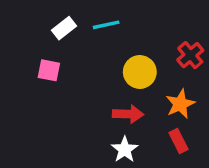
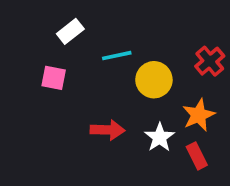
cyan line: (106, 25) -> (117, 56), moved
red arrow: (128, 114) -> (107, 130), moved
white star: (125, 149) -> (160, 137), moved

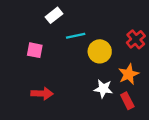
white rectangle: (70, 31) -> (54, 15), moved
red arrow: (107, 130) -> (42, 93), moved
white star: (160, 137) -> (103, 89), turned -30

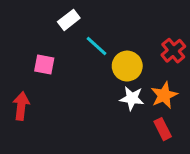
cyan line: (76, 36) -> (96, 46), turned 54
white star: (103, 89) -> (132, 98), moved
red arrow: (42, 93) -> (21, 106), moved, turned -85

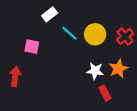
yellow circle: (127, 66) -> (95, 34), moved
red rectangle: (163, 129) -> (105, 93), moved

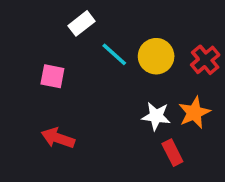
red arrow: (15, 76) -> (58, 138), moved, turned -78

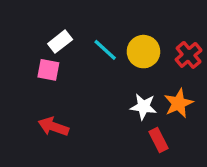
white rectangle: (82, 23) -> (60, 42), moved

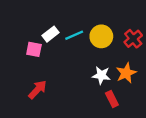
white rectangle: (60, 42) -> (50, 34), moved
cyan line: (105, 50) -> (74, 35), turned -66
red arrow: (53, 127) -> (37, 90), turned 114

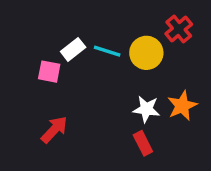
cyan line: (74, 35) -> (107, 51), turned 42
red cross: (133, 39) -> (179, 29), moved
red rectangle: (112, 99) -> (143, 143), moved

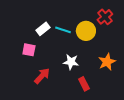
pink square: (49, 72) -> (29, 50), moved
white star: (146, 109) -> (71, 62), moved
red arrow: (54, 130) -> (42, 76), moved

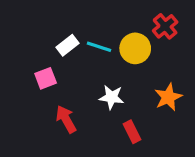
pink square: (29, 50) -> (46, 78), turned -32
red arrow: (42, 76) -> (66, 119), turned -72

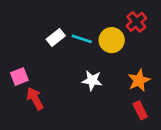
pink square: (46, 78) -> (19, 77), moved
red arrow: (66, 119) -> (35, 99), moved
red rectangle: (132, 132) -> (140, 110), moved

